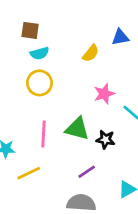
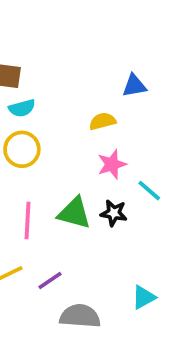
yellow semicircle: (91, 53) -> (102, 121), moved, turned -144
black star: (105, 139) -> (114, 213), moved
purple line: (87, 172) -> (50, 280), moved

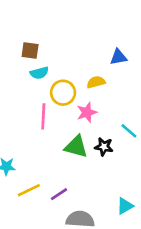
yellow circle: (22, 149) -> (63, 93), moved
pink star: (112, 164) -> (87, 112), moved
pink line: (28, 221) -> (43, 116), moved

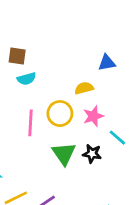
yellow circle: (63, 93) -> (60, 114), moved
pink star: (87, 112) -> (93, 116), moved
green triangle: (76, 147) -> (64, 154), turned 40

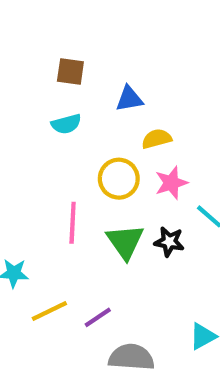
brown square: (17, 56) -> (70, 71), moved
blue triangle: (107, 63) -> (129, 99), moved
pink line: (30, 123) -> (73, 223), moved

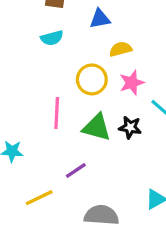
green triangle: (125, 242) -> (97, 127), turned -40
yellow line: (49, 311) -> (39, 198), moved
purple line: (98, 317) -> (76, 170), moved

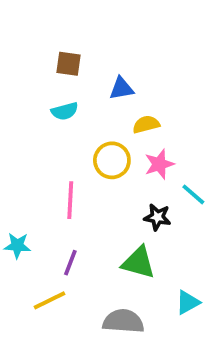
green triangle: (97, 127) -> (138, 263), moved
purple line: (76, 170) -> (70, 263), moved, turned -35

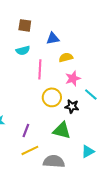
yellow circle: (112, 160) -> (52, 97), moved
pink line: (70, 200) -> (40, 69), moved
yellow line: (49, 300) -> (30, 150), moved

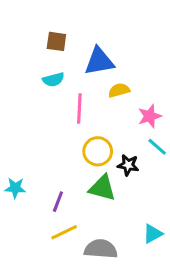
blue triangle: (53, 38) -> (99, 61), size x1.5
pink star: (73, 78) -> (150, 116), moved
green triangle: (62, 130) -> (102, 188), moved

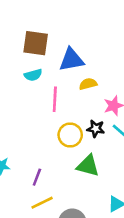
brown square: (56, 41) -> (36, 43), size x1.5
black star: (128, 165) -> (96, 129), moved
green triangle: (102, 188) -> (88, 166), moved

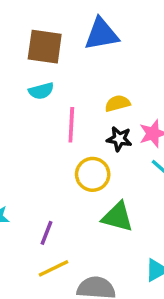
blue triangle: (71, 60) -> (101, 34), moved
black star: (96, 129) -> (119, 139), moved

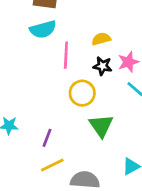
cyan semicircle: (41, 91) -> (43, 29), size x1.4
green triangle: (117, 217) -> (101, 126), turned 40

